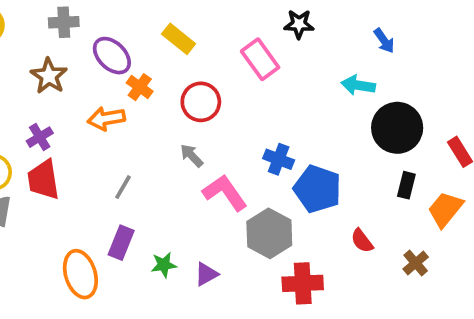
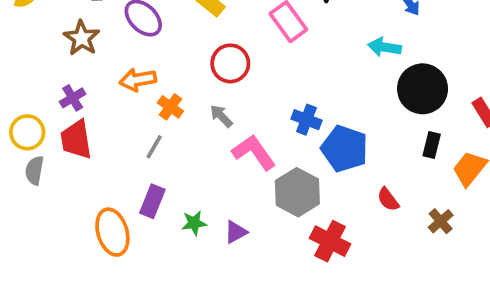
orange cross: (140, 87) -> (170, 107), moved
red cross: (303, 283) -> (330, 241), turned 30

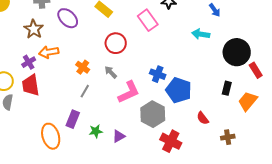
orange arrow: (138, 80) -> (49, 52), moved
black circle: (423, 89) -> (237, 52), moved
gray line: (154, 147) -> (85, 91), moved
pink L-shape: (254, 152) -> (129, 92), turned 100
brown cross: (441, 221) -> (228, 137), moved, turned 32

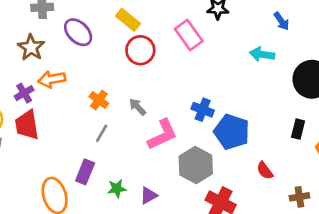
red circle: (116, 43) -> (140, 50), moved

